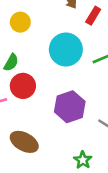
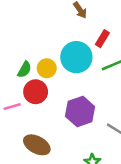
red rectangle: (93, 16) -> (102, 39), moved
yellow circle: (20, 22) -> (47, 68), moved

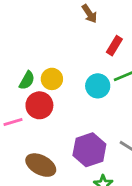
cyan circle: (76, 57) -> (98, 86), moved, size x0.7
purple hexagon: (80, 111) -> (89, 150), moved

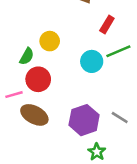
yellow circle: (52, 79) -> (50, 41), moved
brown ellipse: (41, 165) -> (34, 115), moved

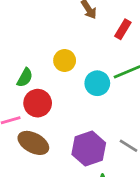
red rectangle: (107, 25) -> (123, 29), moved
yellow circle: (50, 41) -> (65, 60), moved

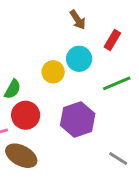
cyan circle: (97, 83) -> (79, 59), moved
purple hexagon: (89, 149) -> (78, 120), moved

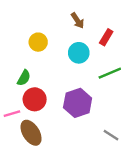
yellow circle: (53, 72) -> (38, 42), moved
brown ellipse: (21, 156) -> (31, 133), turned 30

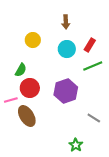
brown arrow: (78, 21) -> (66, 22), turned 32
red rectangle: (106, 37) -> (90, 45), moved

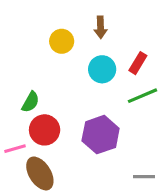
yellow circle: (33, 40) -> (62, 41), moved
gray line: (94, 118) -> (144, 177), turned -32

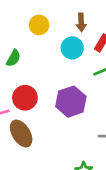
brown arrow: (101, 27) -> (81, 22), moved
green semicircle: (31, 102) -> (13, 58), moved

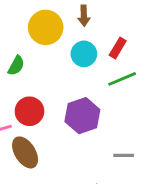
brown arrow: (81, 22) -> (84, 16), moved
yellow circle: (39, 25) -> (46, 27), size x1.5

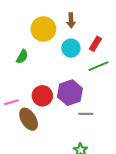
red circle: (29, 111) -> (42, 96), moved
gray line: (124, 155) -> (86, 114), moved

